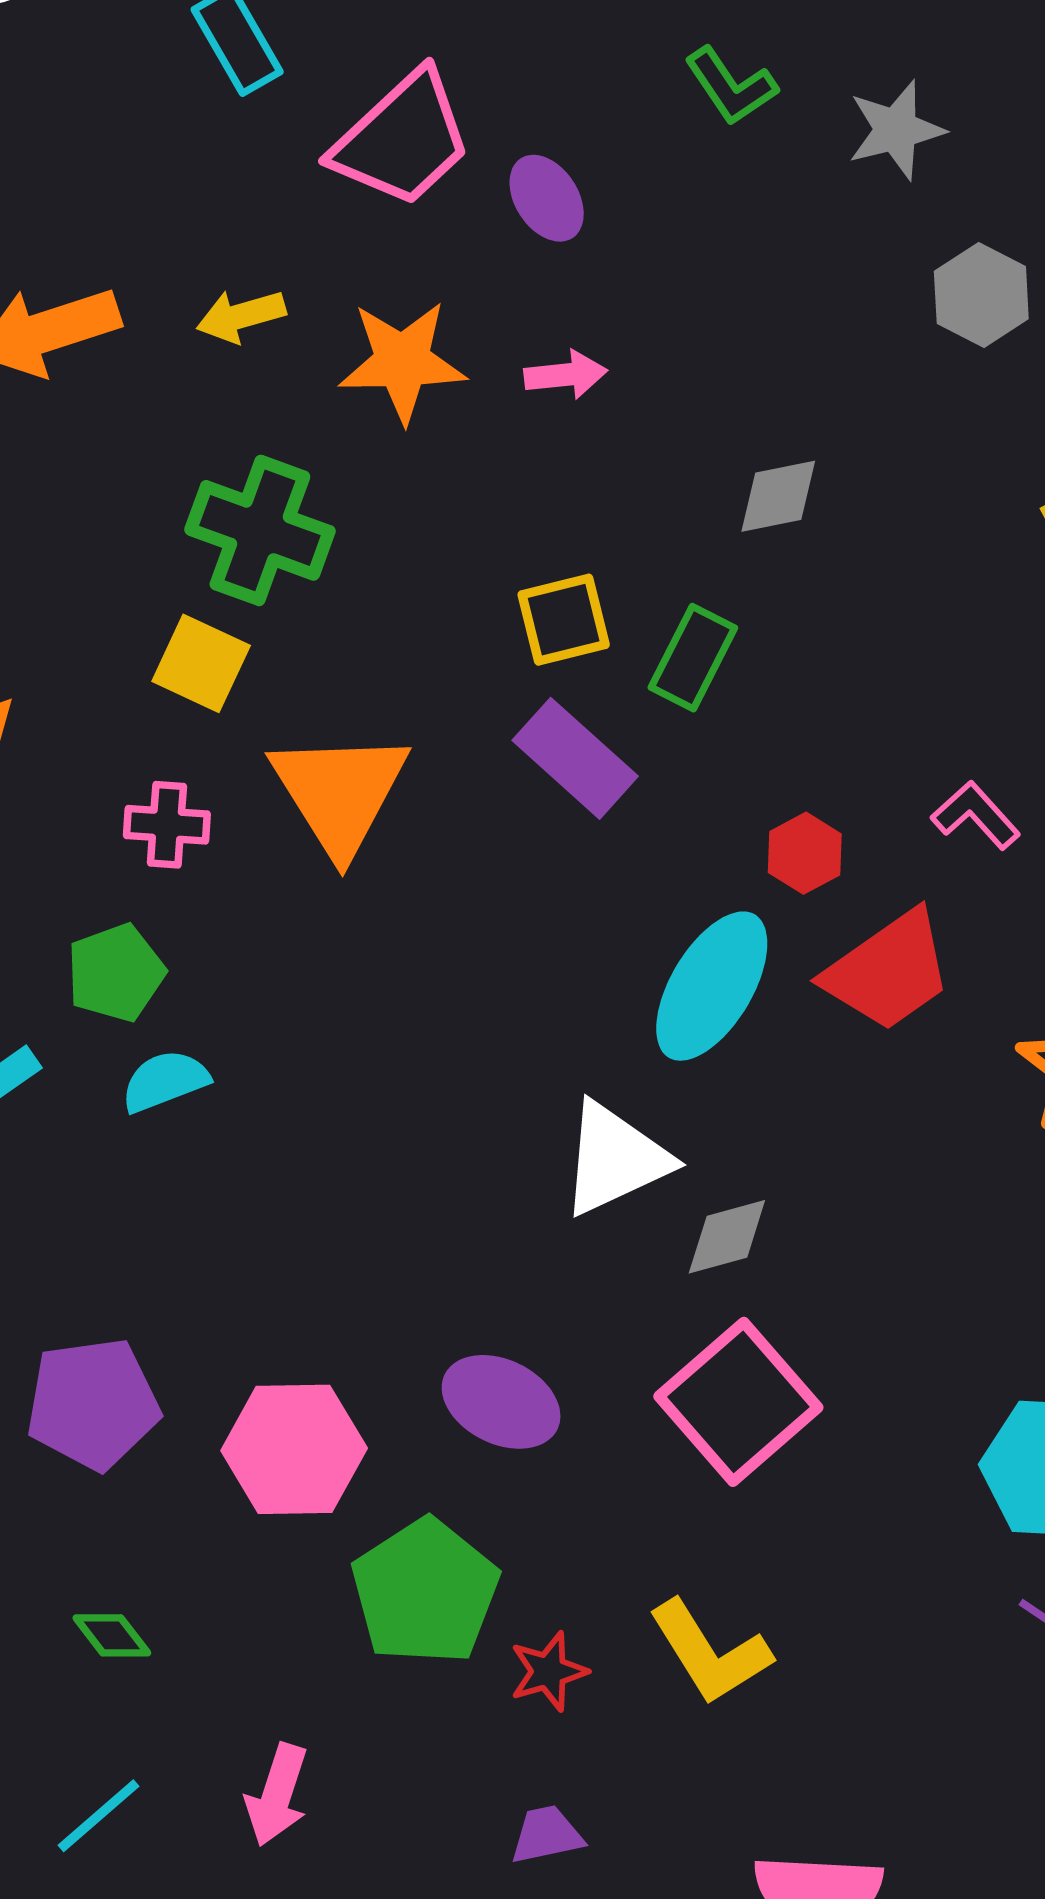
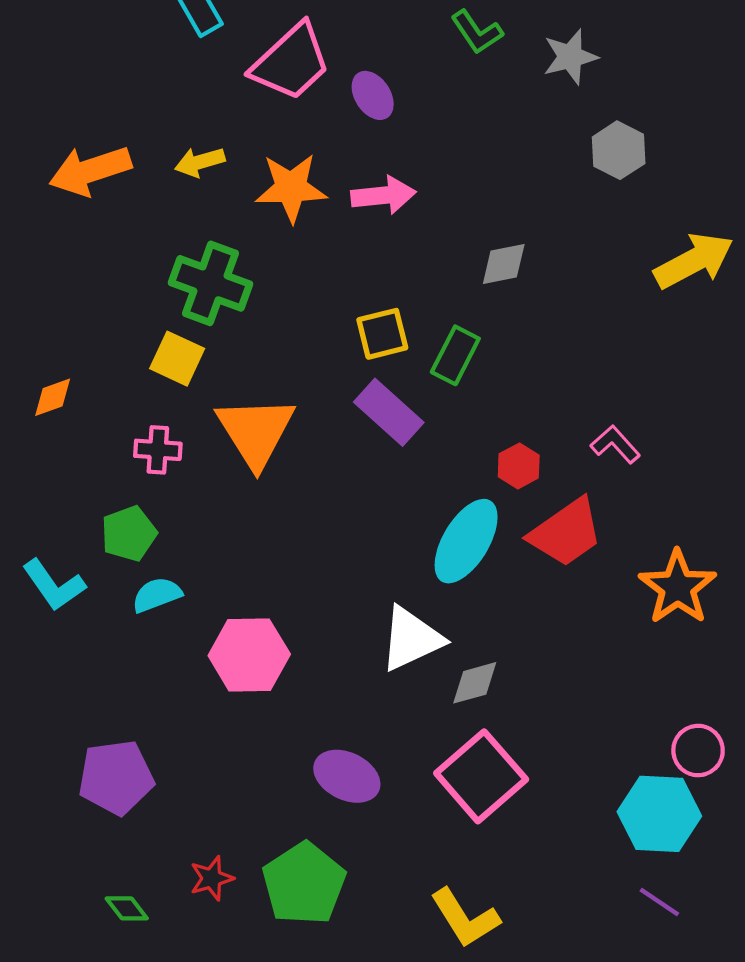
pink arrow: (566, 375) -> (383, 195), size x1.4
pink hexagon: (294, 1449) -> (249, 655), moved
red star: (548, 1671) -> (212, 878), moved

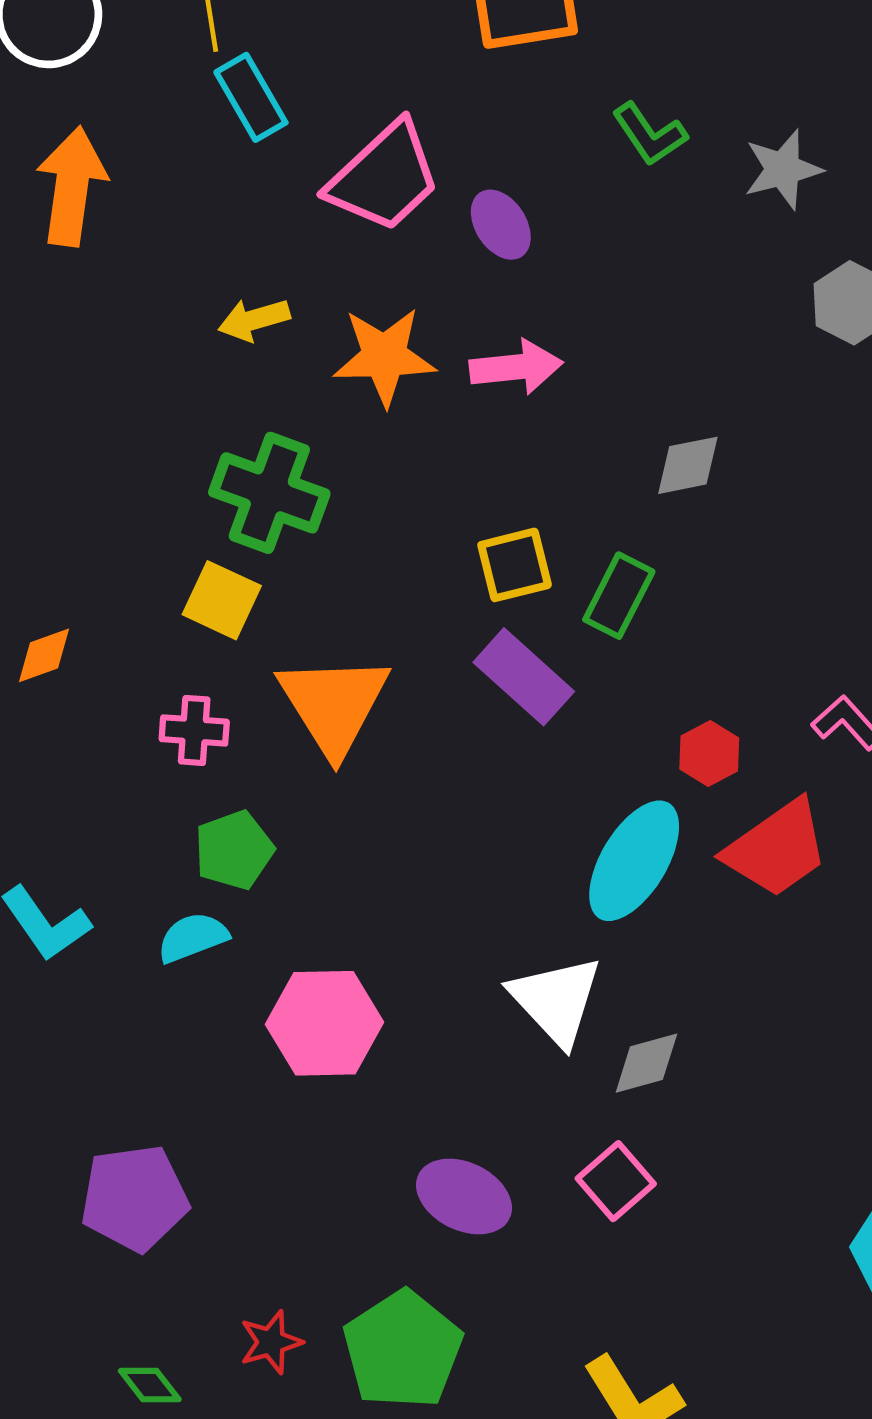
orange arrow: (90, 171) -> (72, 186), moved, turned 116
green pentagon: (129, 534) -> (234, 850), moved
white triangle: (411, 639) -> (556, 1000), turned -48
pink square: (481, 776) -> (616, 1181), moved, size x0.6

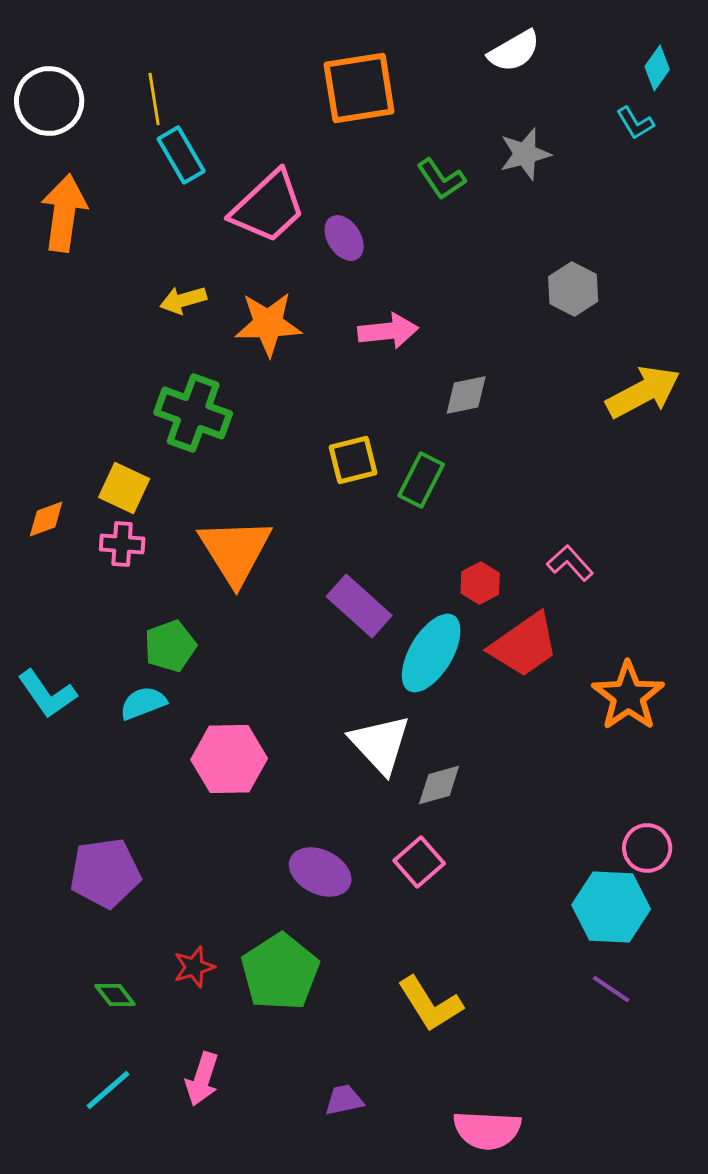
gray star: (783, 169) -> (525, 154), moved
pink arrow: (516, 367) -> (388, 331), moved
yellow square: (222, 600) -> (124, 488), moved
purple rectangle: (524, 677) -> (359, 606), moved
pink cross: (194, 730) -> (122, 544), moved

